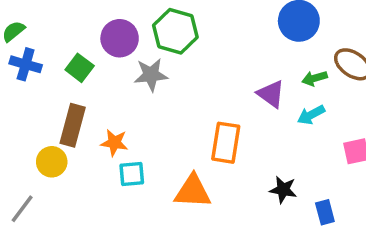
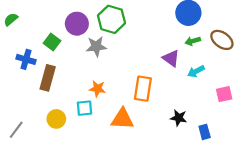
blue cross: (26, 64) -> (26, 59), moved
green arrow: (315, 78) -> (193, 41), moved
orange star: (114, 143) -> (97, 89), moved
yellow circle: (52, 162) -> (56, 119), moved

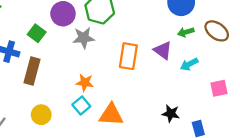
orange rectangle: (143, 89) -> (128, 56), moved
cyan square: (84, 108) -> (81, 105), moved, turned -35

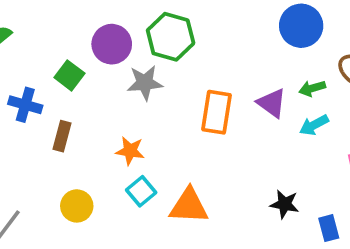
green arrow: (186, 32) -> (312, 88), moved
brown rectangle: (32, 71) -> (62, 136), size x0.7
orange star: (85, 83) -> (130, 151), moved

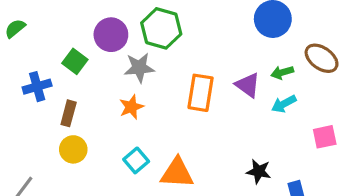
blue cross: (25, 105) -> (37, 87), turned -32
orange star: (130, 151) -> (131, 107), moved, turned -30
yellow circle: (77, 206) -> (73, 149), moved

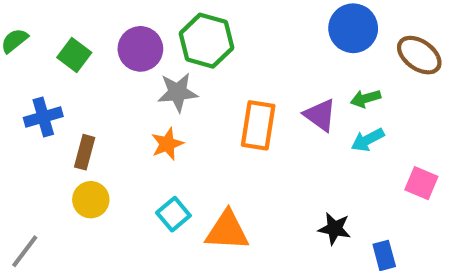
brown ellipse: (322, 58) -> (419, 55), moved
green square: (75, 61) -> (74, 55), moved
pink square: (325, 137) -> (421, 183), turned 35

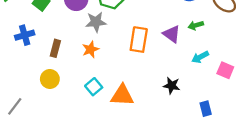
cyan arrow: (368, 140) -> (200, 57), moved
brown rectangle: (85, 152) -> (55, 48), moved
black star: (335, 229) -> (172, 86), moved

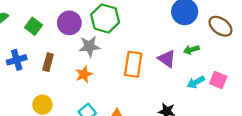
brown rectangle: (55, 48) -> (48, 62), moved
pink square: (225, 70) -> (218, 80), moved

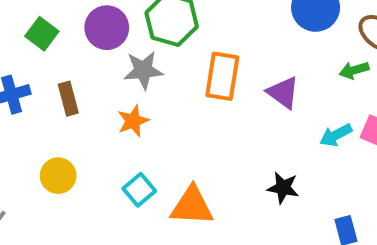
green arrow: (191, 50) -> (354, 70), moved
brown rectangle: (48, 62) -> (68, 99), turned -30
orange rectangle: (133, 64) -> (222, 76), moved

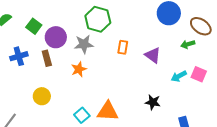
purple circle: (107, 28) -> (56, 37), moved
orange rectangle: (222, 76) -> (123, 47), size x0.6
cyan square: (139, 190) -> (82, 115), moved

